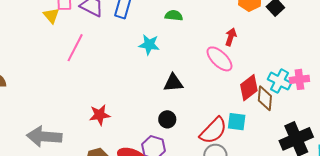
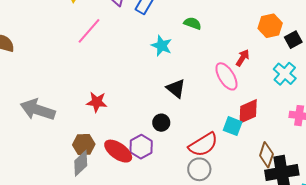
cyan cross: (280, 81) -> (285, 74), moved
black triangle: (173, 83) -> (176, 89), turned 30
brown diamond: (265, 98) -> (266, 155), moved
cyan square: (237, 122) -> (233, 126), moved

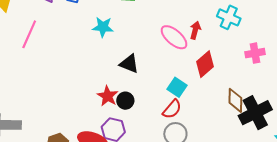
red arrow: (243, 58) -> (195, 30), moved
red star: (97, 102) -> (108, 96), moved, turned -30
cyan square: (233, 126) -> (177, 87), moved, turned 30
red semicircle: (203, 145) -> (172, 109), size x0.7

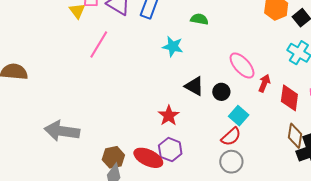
red arrow: (195, 30) -> (264, 83), moved
red diamond: (205, 64) -> (289, 98), moved, turned -48
black circle: (125, 101) -> (221, 92), moved

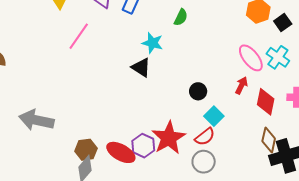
green semicircle: (199, 19) -> (181, 17), turned 102
pink ellipse: (242, 66) -> (251, 58), moved
black triangle: (194, 86) -> (141, 67), moved
red star: (169, 116) -> (169, 138), moved, size x1.6

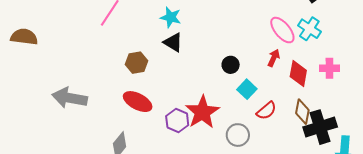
cyan star: (152, 43) -> (171, 17), moved
red semicircle: (205, 137) -> (266, 111), moved
brown hexagon: (86, 150) -> (137, 63), moved
red ellipse: (121, 152) -> (138, 102), moved

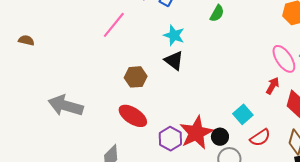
brown semicircle: (24, 37) -> (26, 40), size x0.6
black circle: (231, 65) -> (220, 137), moved

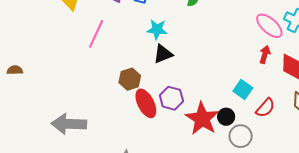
black triangle: (174, 60) -> (163, 54), turned -45
red ellipse: (133, 116) -> (146, 103), moved, turned 44
purple hexagon: (170, 139) -> (171, 98), moved

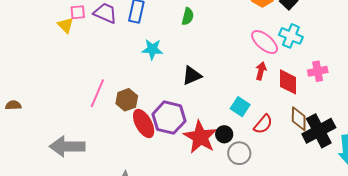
pink line: (96, 34) -> (97, 93), moved
black triangle: (163, 54) -> (192, 76), moved
brown semicircle: (15, 70) -> (13, 105), moved
purple hexagon: (171, 98) -> (169, 118), size x1.4

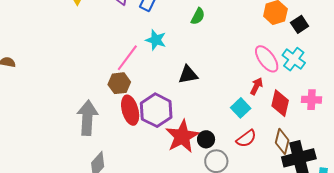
pink line: (97, 93) -> (127, 58), moved
cyan square: (240, 107) -> (241, 108), moved
gray arrow: (67, 146) -> (87, 118), moved, turned 80

